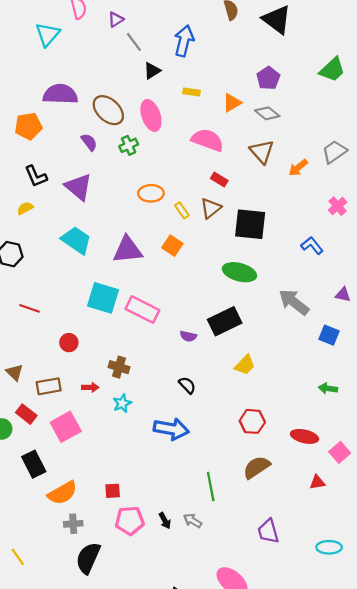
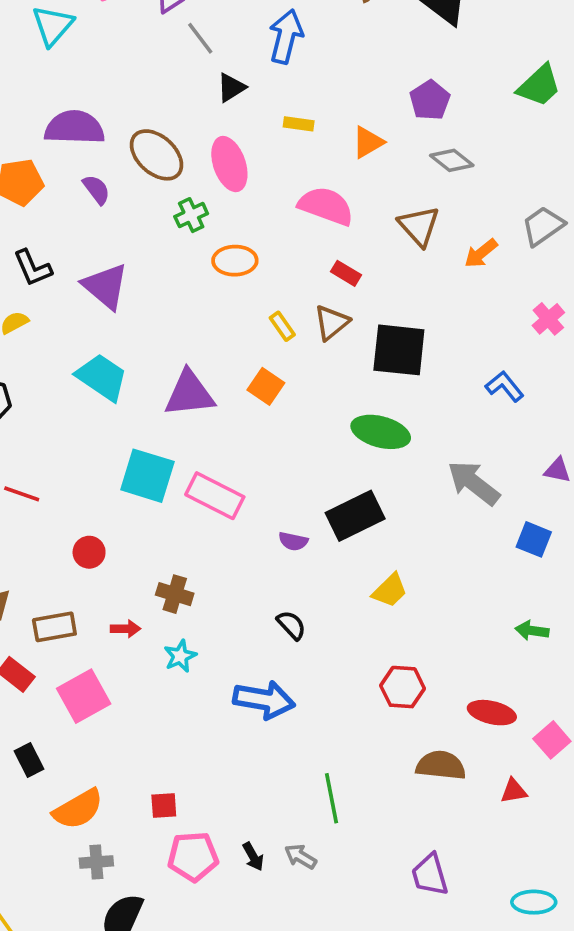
gray diamond: (267, 113) -> (452, 160), moved
purple semicircle: (89, 142) -> (96, 190), moved
orange ellipse: (151, 193) -> (235, 261), moved
black rectangle: (34, 464) -> (29, 760), size x0.7
brown semicircle: (257, 467) -> (441, 765), moved, turned 40

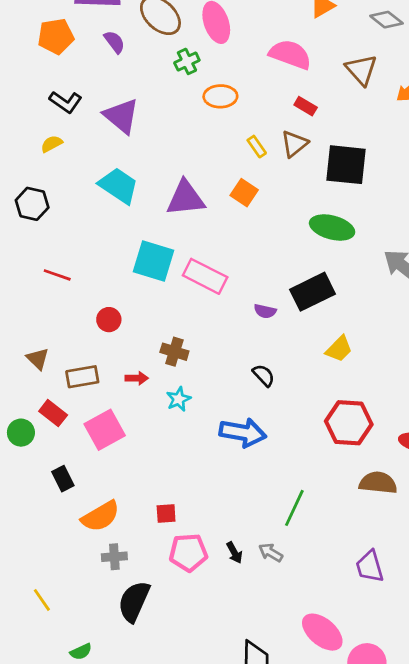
black L-shape: (33, 268) -> (66, 102), turned -32
red hexagon: (403, 687) -> (349, 423), size x1.4
green line: (331, 798) -> (294, 508), turned 36

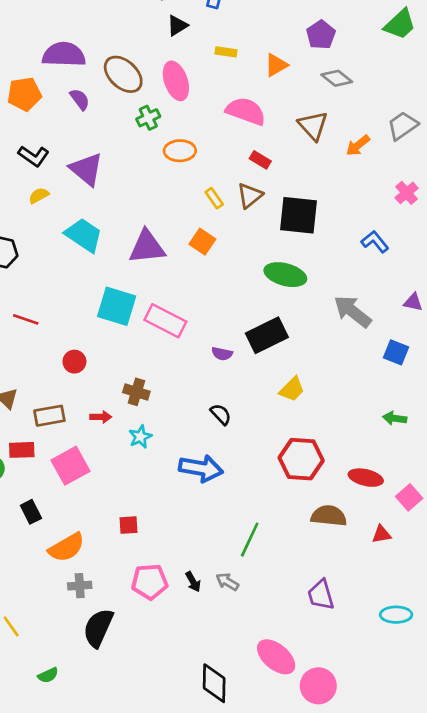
yellow semicircle: (52, 144) -> (39, 196), moved
red rectangle: (53, 413) -> (22, 450), turned -40
red square: (166, 513) -> (128, 525), moved

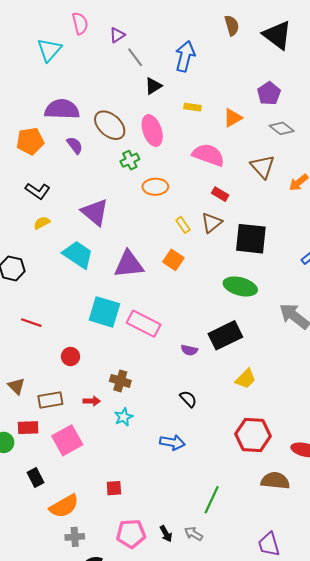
purple triangle: (86, 169) -> (95, 212), moved
blue arrow: (201, 468) -> (172, 442), size x0.7

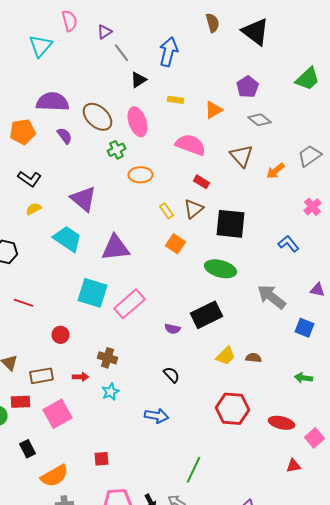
orange square: (173, 260) -> (176, 244), moved
pink rectangle: (144, 324) -> (130, 304), turned -68
brown semicircle: (275, 481) -> (254, 358), moved, size x0.6

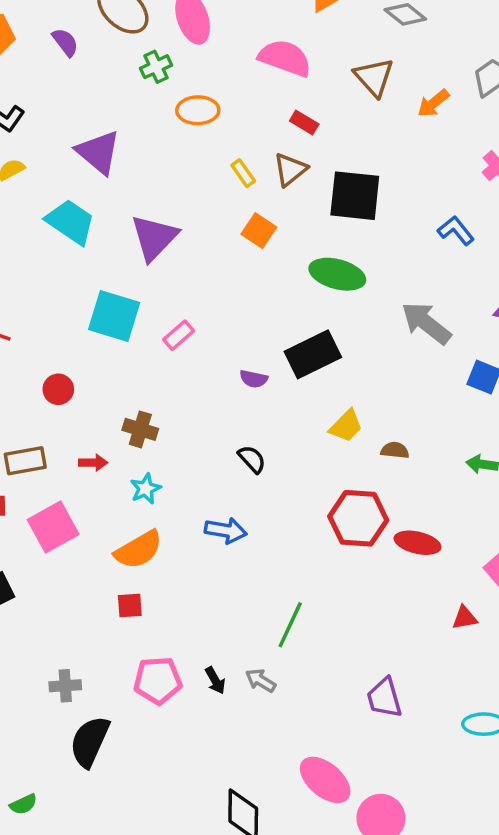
purple triangle: (116, 248) -> (154, 238), turned -40
pink rectangle: (130, 304) -> (179, 335), size x0.6
brown semicircle: (254, 358) -> (395, 450), moved
red ellipse: (282, 423) -> (418, 543), moved
orange semicircle: (54, 476) -> (139, 550), moved

